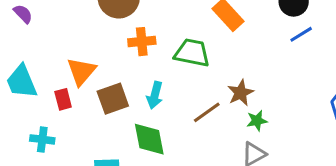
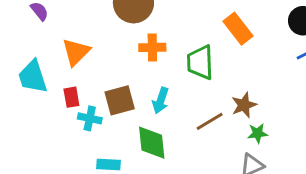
green trapezoid: (192, 53) -> (200, 62), turned -108
orange triangle: (81, 71) -> (76, 52), moved
cyan cross: (42, 139) -> (90, 118), moved

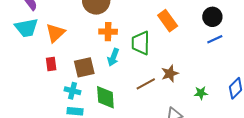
cyan trapezoid: (33, 77) -> (26, 28), moved, turned -85
cyan arrow: (161, 100) -> (113, 57), moved
cyan cross: (90, 118) -> (72, 91), moved
green star: (258, 133) -> (201, 93), moved

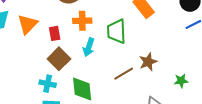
red rectangle: (51, 64) -> (55, 33), moved
brown square: (84, 67) -> (59, 59), turned -30

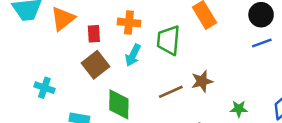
cyan cross: (48, 84) -> (44, 88), moved

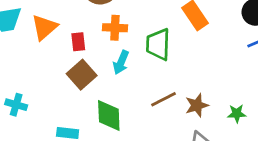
brown star: (202, 81) -> (197, 105), moved
cyan cross: (44, 88) -> (16, 105), moved

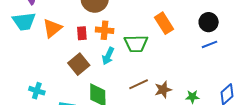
red rectangle: (78, 42) -> (82, 33), moved
green trapezoid: (158, 44) -> (136, 44), turned -95
cyan cross: (16, 105) -> (37, 91), moved

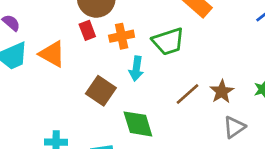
orange triangle: (52, 28) -> (52, 54), turned -35
red rectangle: (82, 33) -> (87, 30), moved

